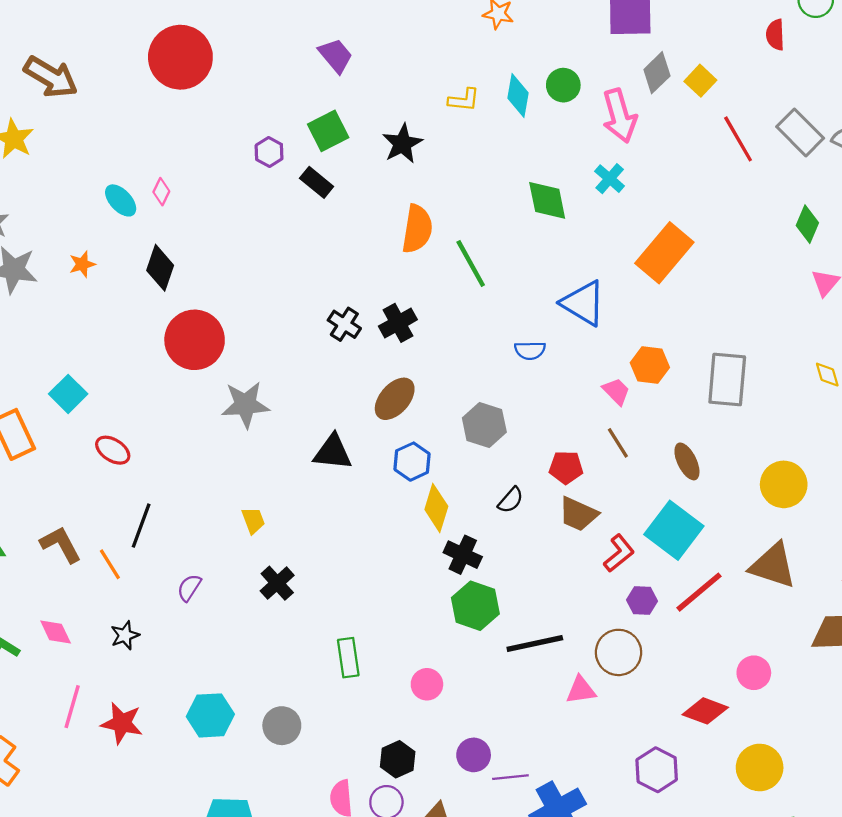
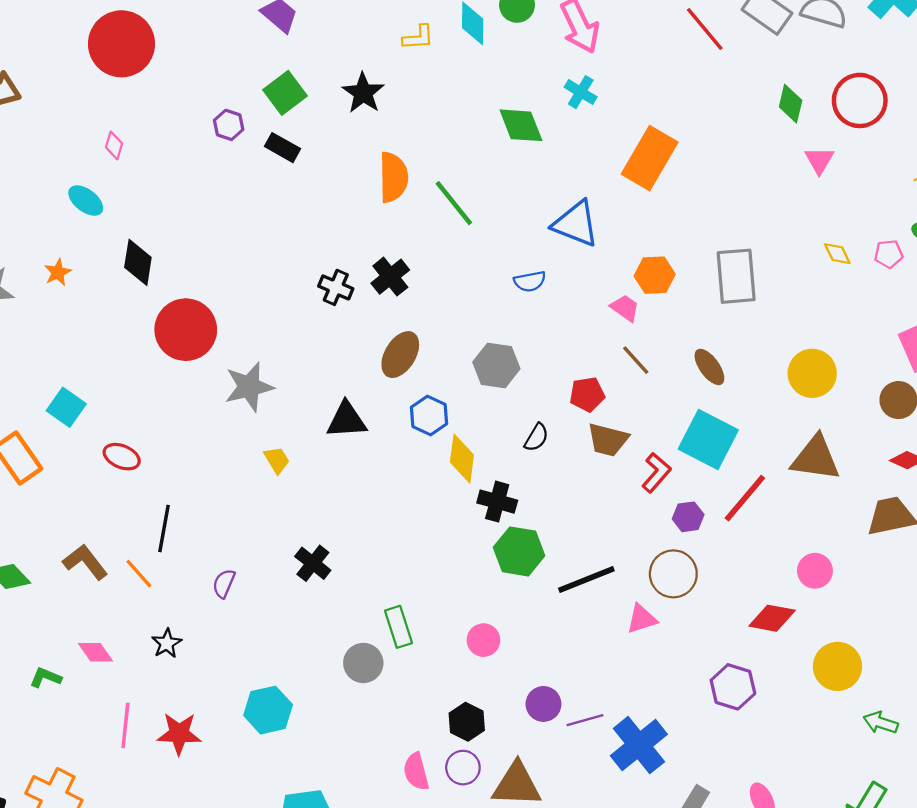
pink diamond: (161, 192) -> (114, 145), moved
yellow trapezoid: (253, 520) -> (277, 460), moved
gray circle: (282, 726) -> (363, 663), moved

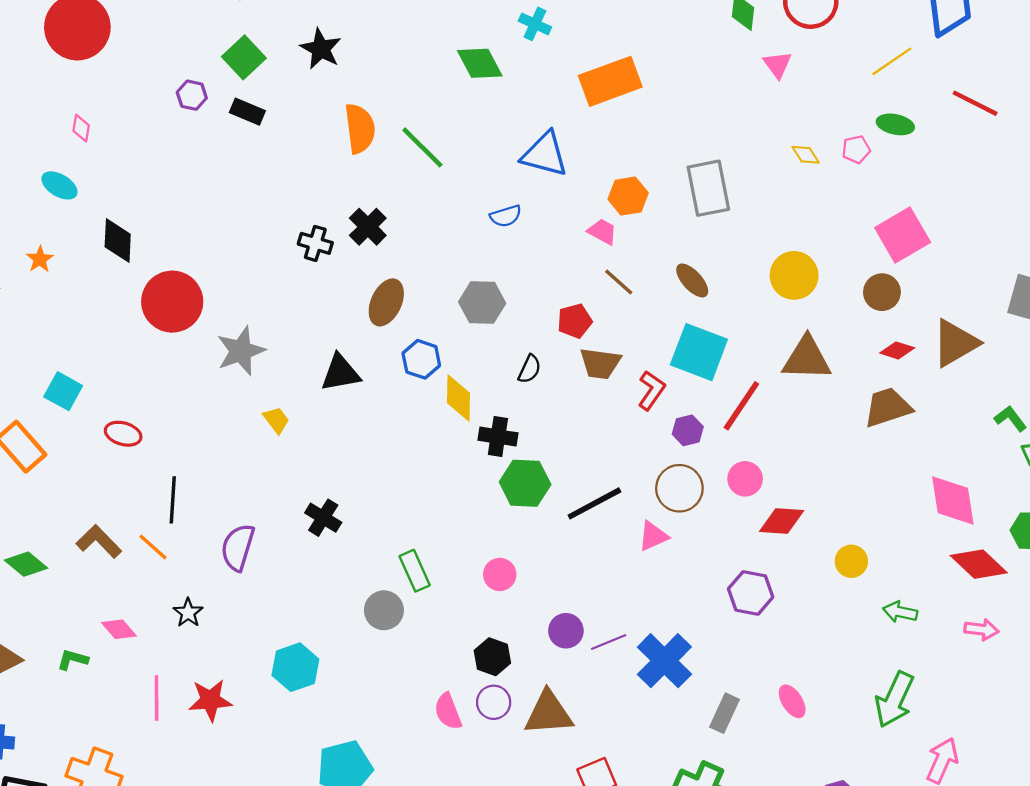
orange rectangle: (650, 158) -> (610, 81), turned 46
pink circle: (815, 571) -> (745, 479), moved
purple semicircle: (224, 583) -> (238, 547), size x1.6
yellow circle: (837, 666) -> (851, 561), size x0.7

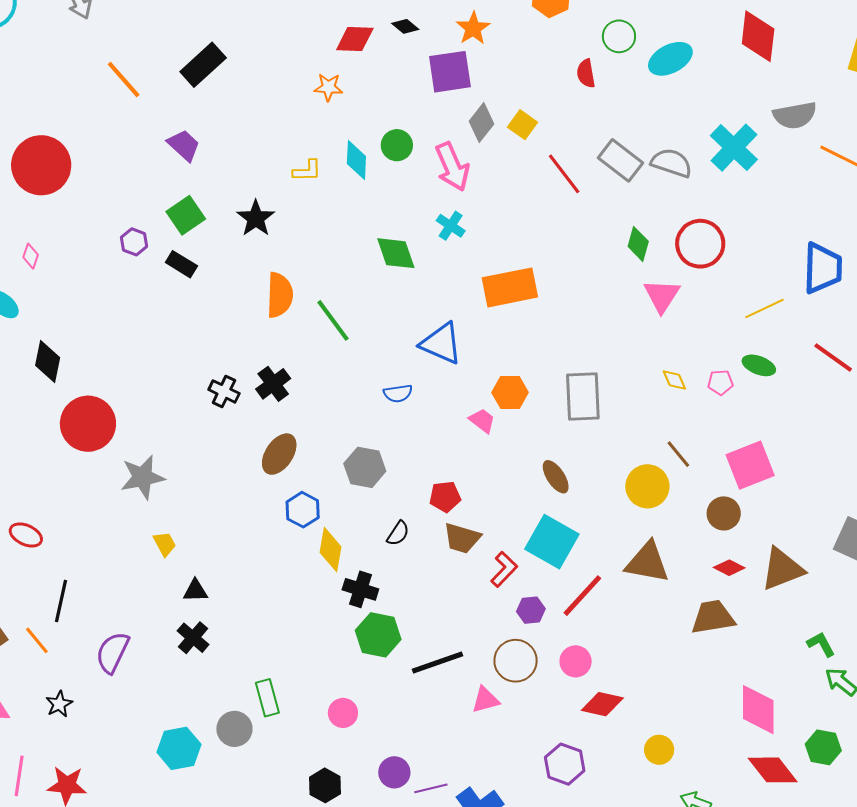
pink triangle: (777, 65) -> (662, 296), size x1.4
brown line: (619, 282) -> (678, 454), moved
black triangle: (341, 373) -> (195, 591), moved, size x0.7
cyan hexagon: (295, 667) -> (179, 748), moved

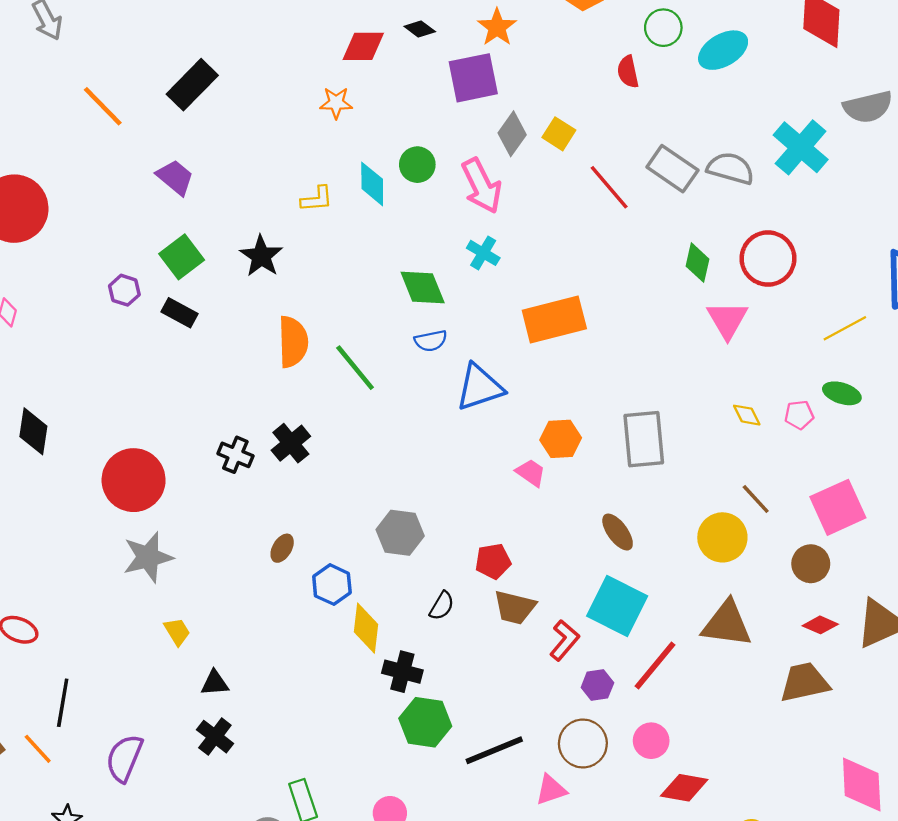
blue triangle: (441, 344) -> (480, 387), turned -39
blue semicircle: (398, 393) -> (431, 341), moved
red circle: (88, 424) -> (134, 480), moved
brown ellipse: (279, 454) -> (282, 548), moved, size x0.6

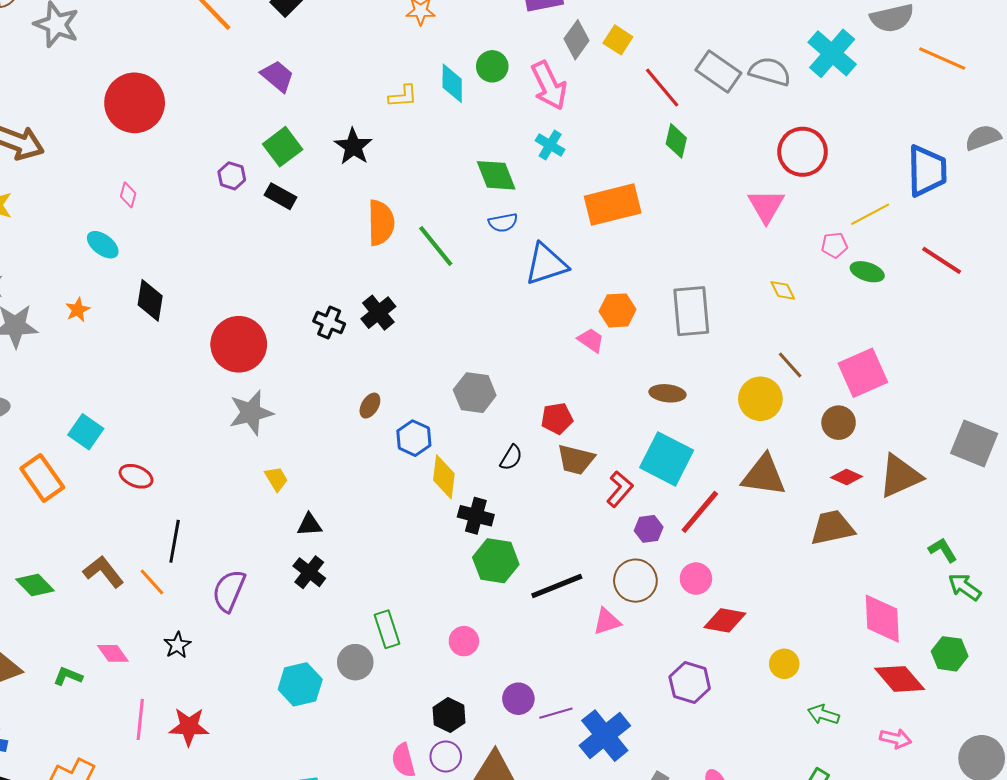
green diamond: (698, 263) -> (676, 141), moved
pink pentagon: (799, 415) -> (834, 245), moved
brown ellipse: (618, 532) -> (667, 393), turned -48

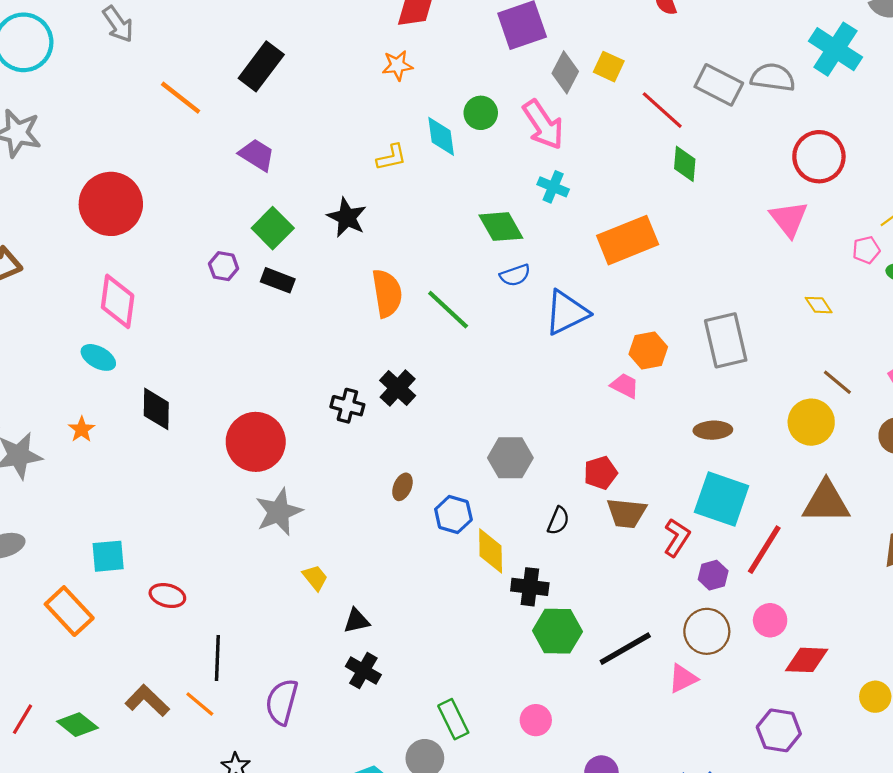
pink diamond: (128, 195) -> (118, 301), size x2.0
cyan square: (86, 432) -> (108, 556), turned -32

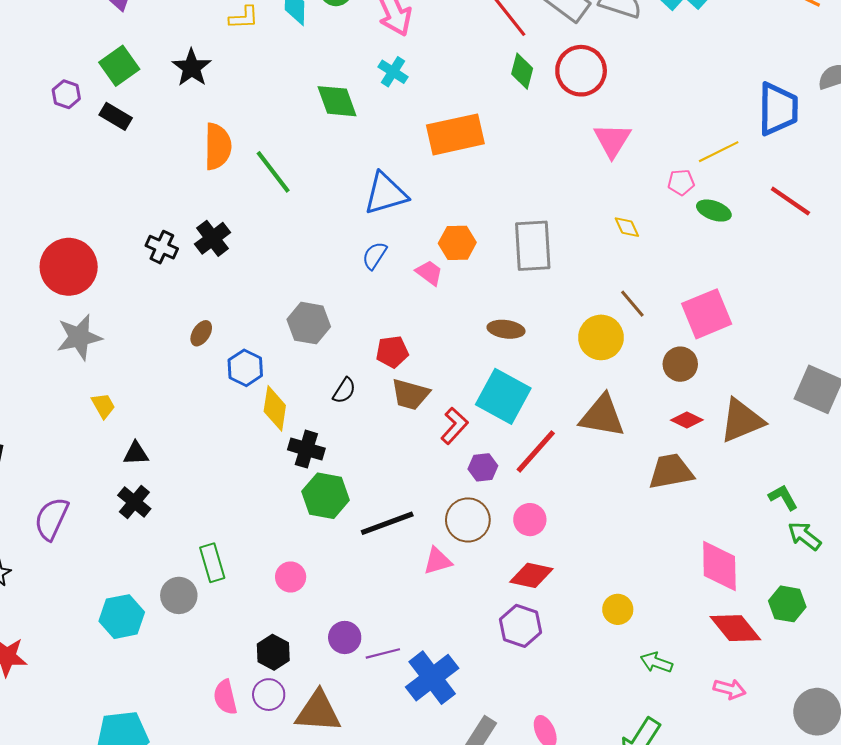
red circle: (819, 157) -> (581, 71), moved
blue semicircle: (515, 275) -> (375, 256), moved, turned 132
red diamond: (807, 660) -> (531, 575), moved

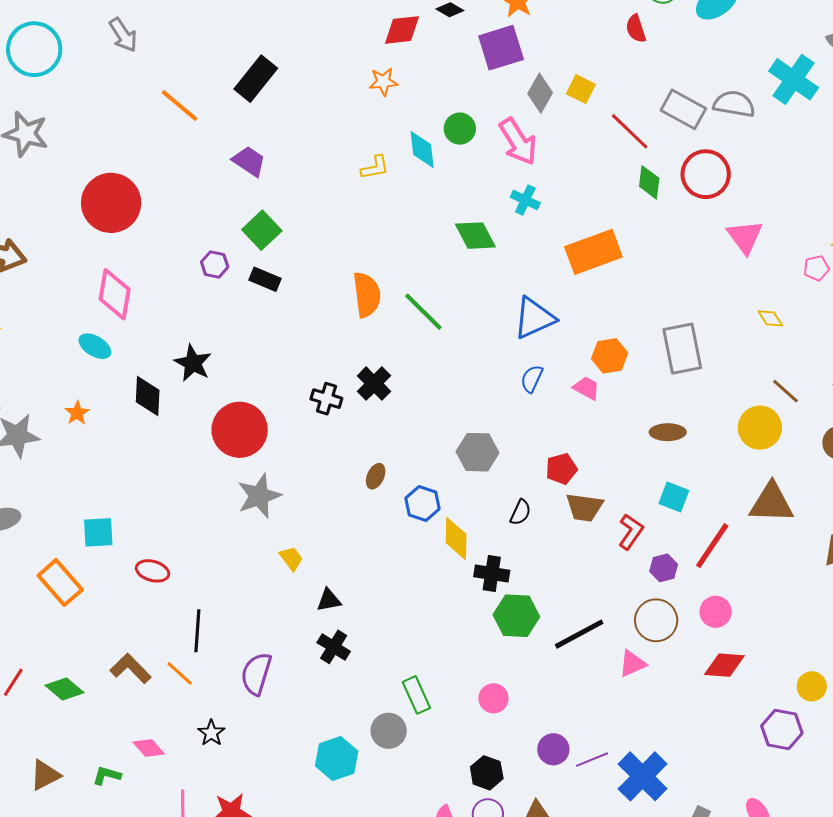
black star: (192, 68) -> (193, 363), moved
cyan square: (503, 396) -> (674, 497), size x0.6
purple hexagon: (520, 626) -> (782, 729), moved

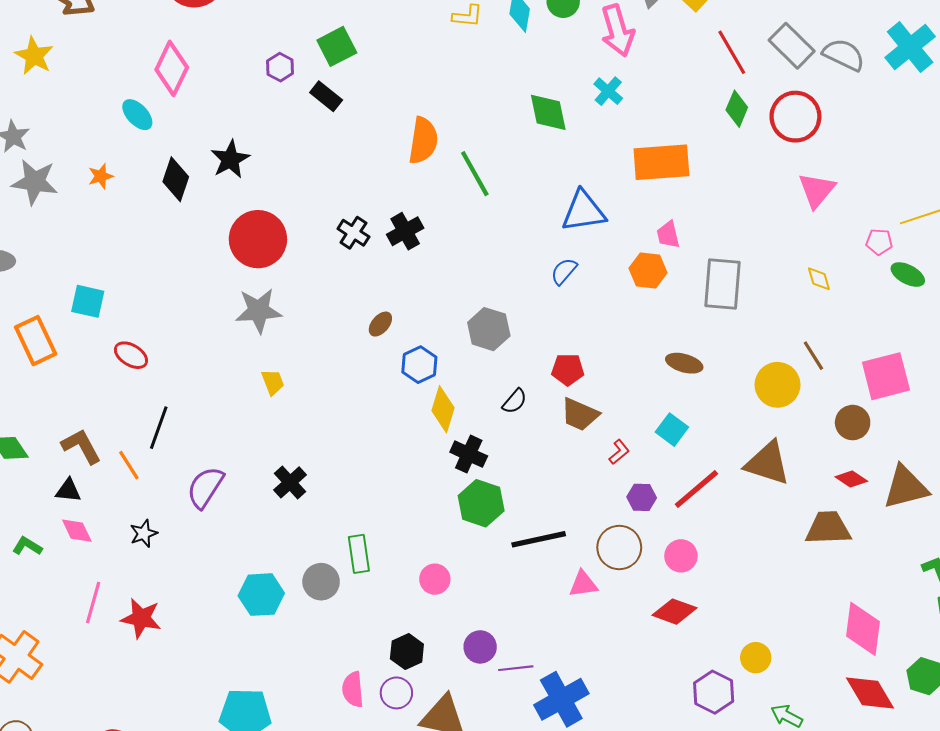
pink trapezoid: (586, 388) -> (668, 235), moved, turned -148
red L-shape: (631, 532) -> (619, 452), size x0.7
black triangle: (329, 600) -> (68, 490), moved

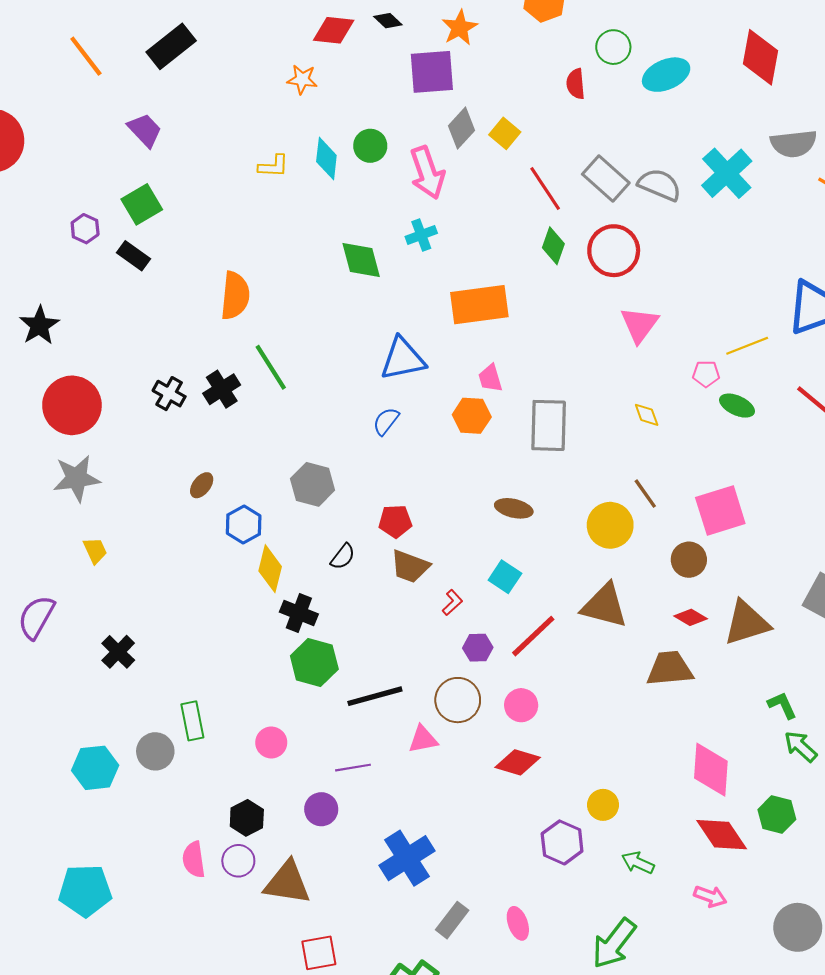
cyan cross: (608, 91) -> (421, 235), turned 32
green line: (475, 174) -> (271, 367), moved
purple semicircle: (205, 487) -> (36, 617), moved
purple line: (516, 668) -> (353, 768), moved

